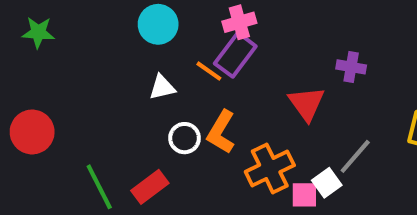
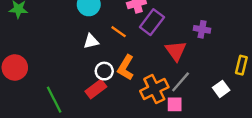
purple rectangle: (235, 55) -> (152, 22), moved
gray line: (355, 156) -> (181, 82), moved
white square: (327, 183) -> (221, 89), moved
red rectangle: (150, 187) -> (96, 89), moved

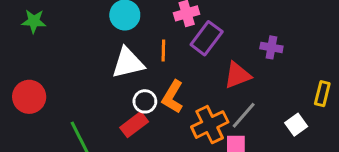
orange line: (119, 32) -> (163, 51), turned 56
white triangle: (91, 41) -> (128, 63), size x1.6
red triangle: (176, 51) -> (237, 75), turned 45

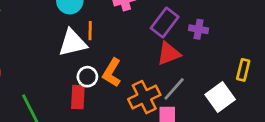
purple rectangle: (207, 38) -> (165, 22), moved
orange line: (163, 51) -> (90, 31), moved
red rectangle: (134, 125) -> (78, 97), turned -50
white square: (296, 125) -> (220, 97), size x1.5

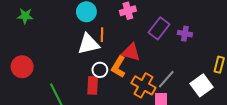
red triangle: (169, 54) -> (131, 52), moved, turned 36
orange cross: (144, 97) -> (143, 85), turned -35

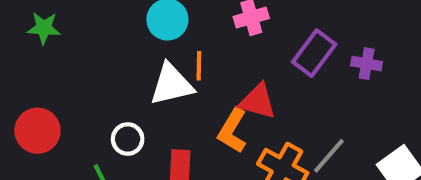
white circle: (100, 70) -> (128, 139), moved

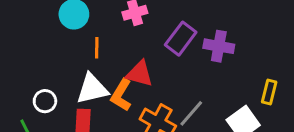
purple cross: (367, 64) -> (219, 46), size x1.4
white triangle: (172, 85) -> (92, 89), moved

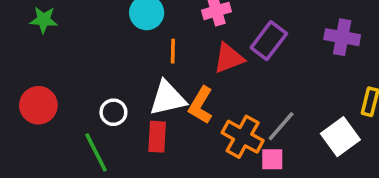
purple cross: (219, 46) -> (342, 37), moved
red triangle: (139, 74) -> (229, 58), moved, turned -36

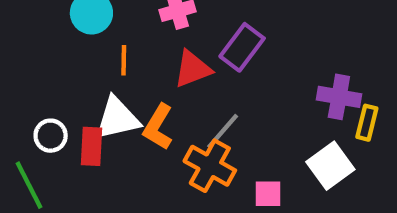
purple cross: (342, 37) -> (339, 97), moved
gray line: (281, 126) -> (223, 131), moved
red rectangle: (157, 137) -> (91, 146), moved
pink square: (272, 159) -> (268, 194), moved

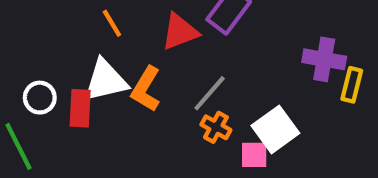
orange line: (124, 60) -> (112, 23), turned -32
orange cross: (210, 166) -> (216, 127), moved, size x0.6
white square: (330, 166) -> (275, 129), moved

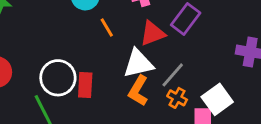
white triangle: (106, 81) -> (138, 63), moved
orange L-shape: (146, 89) -> (138, 91), moved
white circle: (40, 98) -> (58, 78), size x1.6

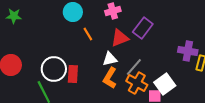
white triangle: (138, 63) -> (110, 59), size x0.7
orange cross: (177, 98) -> (137, 83), size x1.5

